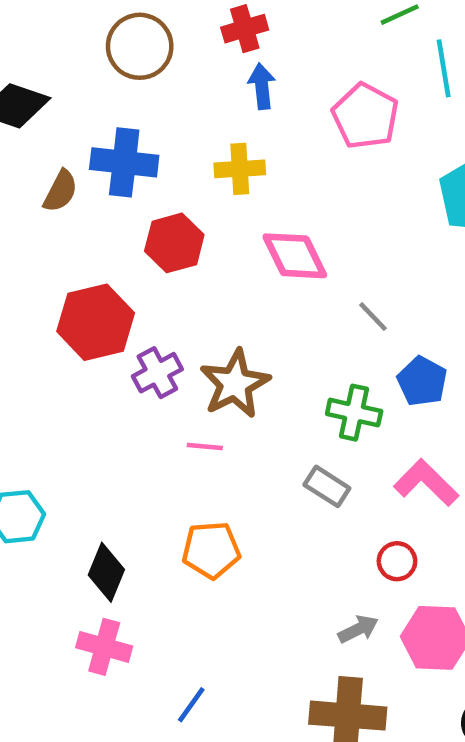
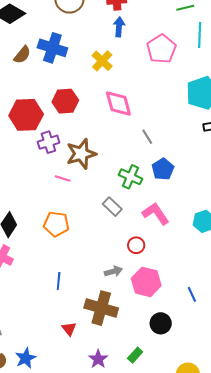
yellow cross: (240, 169) -> (102, 61), turned 35
red hexagon: (174, 243) -> (65, 101), moved
blue line: (191, 705) -> (59, 281), moved, turned -42

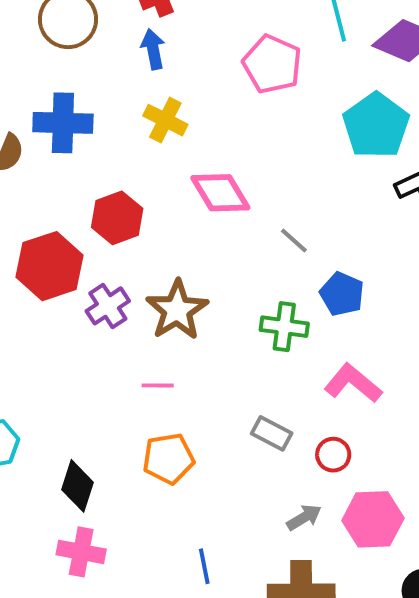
blue arrow: (119, 27) -> (153, 49), moved
pink line: (63, 179) -> (158, 385), moved
gray rectangle: (112, 207) -> (272, 433), moved

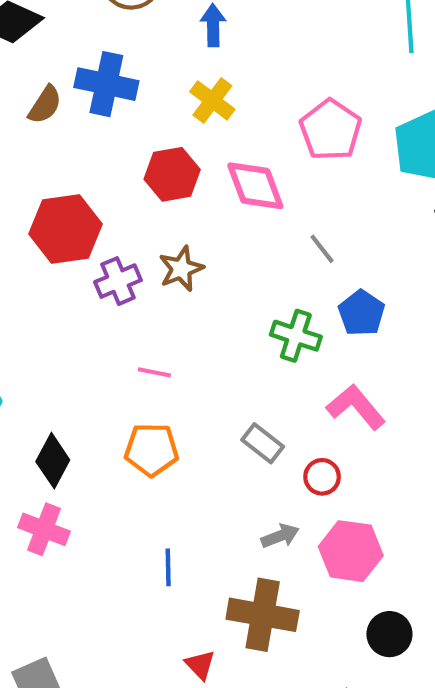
pink pentagon: (272, 64) -> (331, 130), moved
red hexagon: (117, 218) -> (172, 174), moved
brown star: (177, 310) -> (181, 269), moved, size x0.7

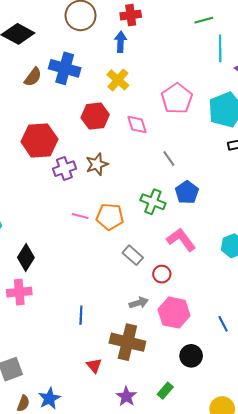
pink diamond: (255, 186) -> (137, 124), size x0.7
orange pentagon: (152, 450) -> (110, 217), moved
pink cross: (44, 529) -> (19, 292), turned -30

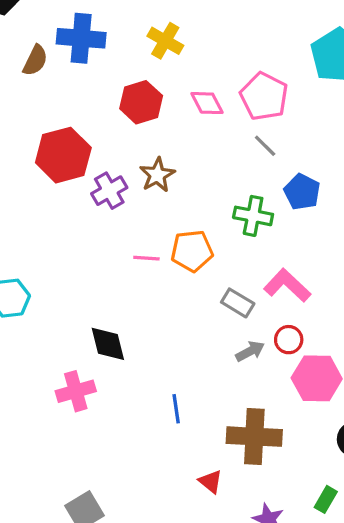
pink pentagon: (177, 99) -> (264, 96), moved
pink L-shape: (181, 240) -> (287, 285), moved
black diamond: (26, 258) -> (108, 344), moved, turned -35
red circle: (162, 274) -> (289, 340), moved
gray arrow: (139, 303) -> (250, 351), moved

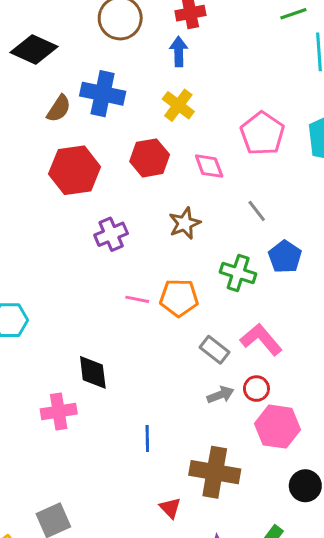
pink pentagon: (264, 96) -> (262, 134), moved
red hexagon: (63, 155) -> (75, 170), moved
brown star: (157, 175) -> (185, 223), moved

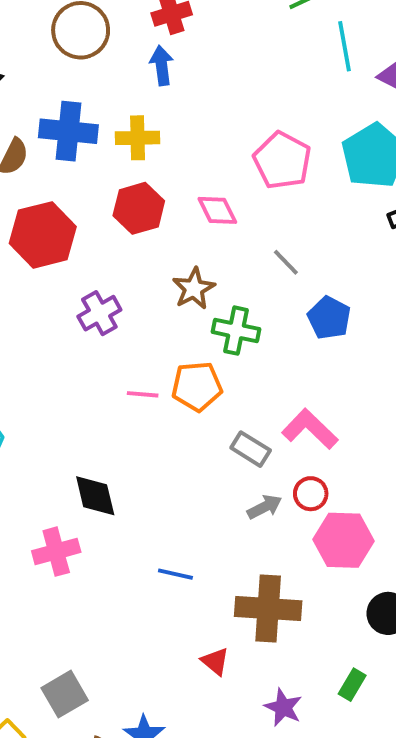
yellow cross: (178, 105) -> (138, 138), moved, turned -32
green cross: (238, 273) -> (236, 331), moved
blue line: (147, 438) -> (175, 574), turned -70

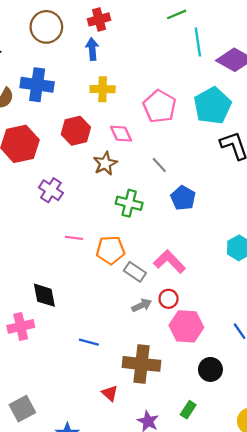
yellow cross: (138, 138) -> (103, 89), moved
brown star: (194, 289) -> (105, 163), moved
purple cross: (99, 313) -> (51, 190), turned -30
orange pentagon: (197, 386) -> (110, 250), moved

